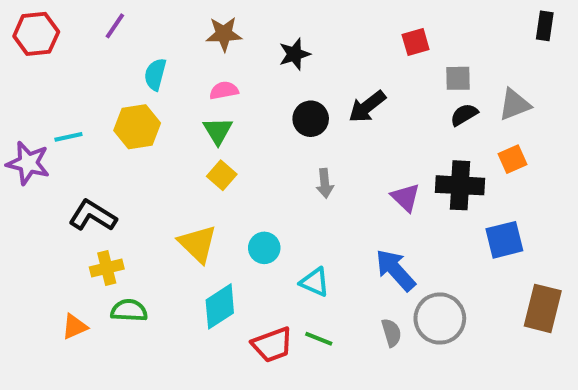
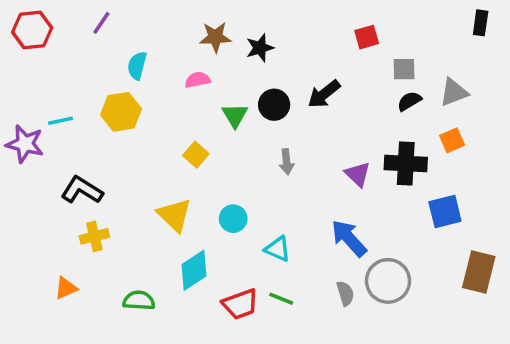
brown star: (224, 34) -> (215, 37), moved
green triangle: (218, 131) -> (235, 115), moved
green semicircle: (129, 310) -> (139, 301), moved

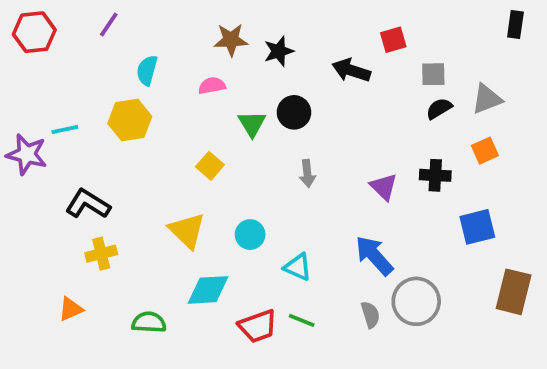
black arrow: (324, 94) -> (351, 70), moved, turned 56
black cross: (406, 163) -> (435, 175), size x0.7
cyan diamond: (194, 270) -> (208, 290), turned 30

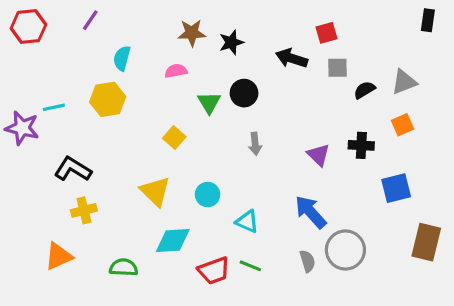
gray square: (433, 74) -> (338, 68), moved
orange triangle: (71, 309) -> (59, 256), size x1.4

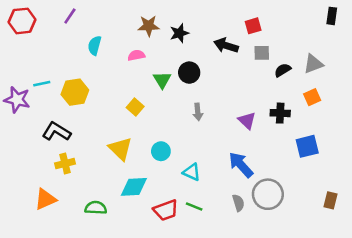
yellow hexagon: (108, 99) -> (75, 92), moved
brown rectangle: (426, 242) -> (331, 200), moved, size x0.6

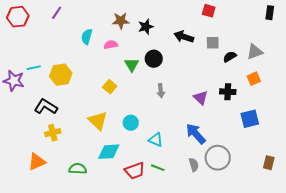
red square: (253, 26) -> (209, 11), moved, turned 32
cyan semicircle: (95, 45) -> (87, 37), moved

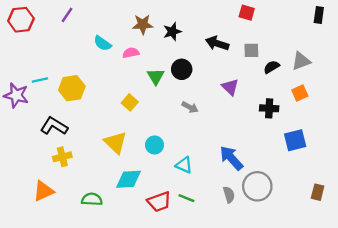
cyan semicircle: (87, 37) -> (103, 43), turned -70
gray arrow: (161, 91) -> (190, 107), turned -56
purple triangle: (201, 98) -> (230, 87), moved

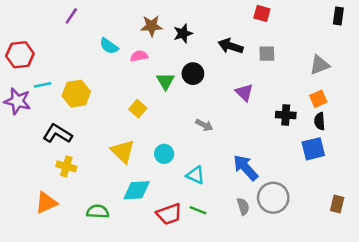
red hexagon: (21, 20) -> (20, 55), moved
black semicircle: (271, 67) -> (320, 121), moved, turned -63
gray arrow: (190, 107) -> (204, 125), moved
yellow cross: (62, 157) -> (66, 166), turned 30

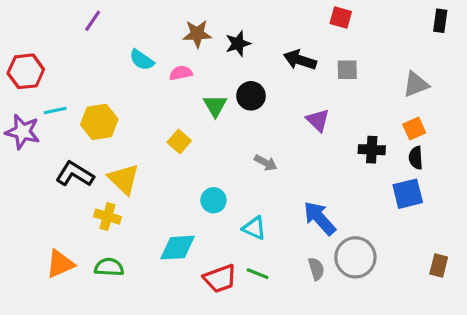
yellow triangle: (123, 151) -> (124, 179), moved
yellow cross: (66, 166) -> (107, 217), moved
green semicircle: (98, 212) -> (109, 267), moved

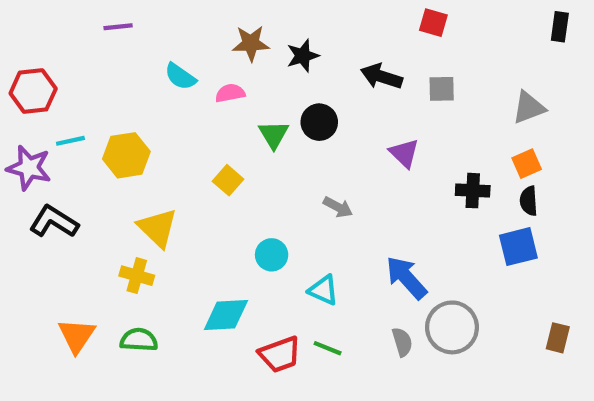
purple line: (93, 21) -> (118, 27), turned 50
black L-shape: (75, 174) -> (54, 222), moved
orange triangle: (60, 264) -> (77, 336), turned -32

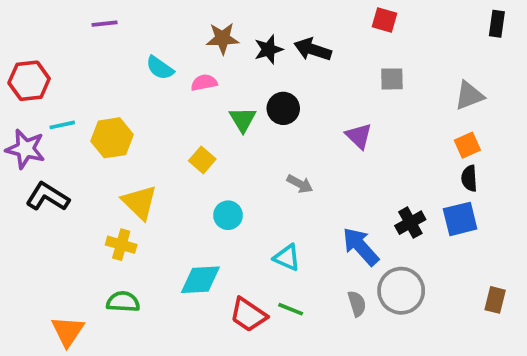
black arrow: (381, 76) -> (313, 49), moved
black cross: (473, 191) -> (410, 223), moved, turned -32
cyan circle: (272, 255) -> (228, 215), moved
orange triangle: (77, 336) -> (68, 331), moved
red trapezoid: (280, 354) -> (248, 315), turned 54

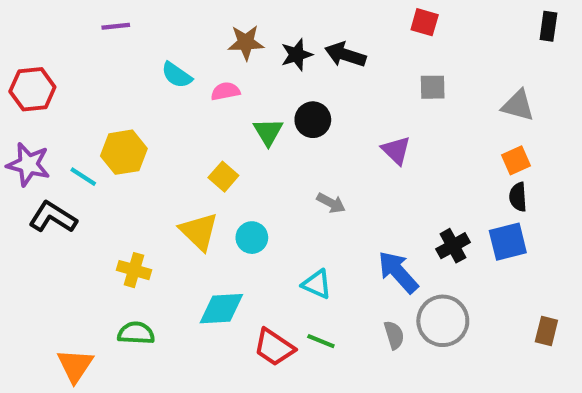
gray triangle: (469, 95) -> (518, 105), turned 36
cyan line: (62, 125) -> (83, 177), moved, turned 45
yellow triangle: (140, 202) -> (199, 231), moved

